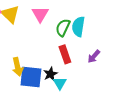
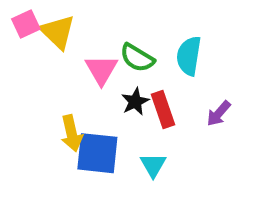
pink triangle: (40, 14) -> (101, 70), moved
green semicircle: (63, 28) -> (137, 58), moved, turned -84
black star: (50, 74) -> (135, 102), moved

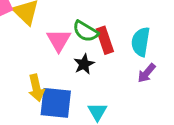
cyan semicircle: (189, 56) -> (141, 42), moved
red rectangle: (163, 109) -> (105, 40), moved

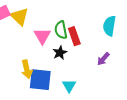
green semicircle: (85, 31) -> (61, 30), turned 48
cyan semicircle: (141, 42) -> (109, 26), moved

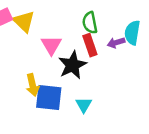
green semicircle: (61, 30) -> (90, 23), moved
black star: (60, 53) -> (72, 65), size x1.6
purple arrow: (103, 59) -> (116, 43), moved, turned 32

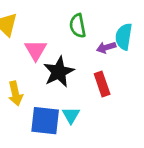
red rectangle: (90, 45) -> (102, 84), moved
blue square: (49, 97) -> (45, 121), moved

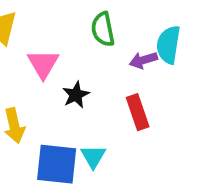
black star: (59, 72) -> (76, 95), size x0.6

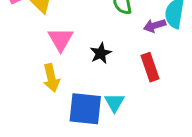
pink triangle: (43, 64) -> (61, 39), moved

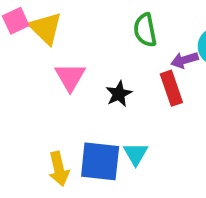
red rectangle: (150, 67) -> (171, 88), moved
yellow arrow: (51, 78) -> (59, 169), moved

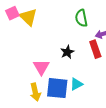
pink triangle: (70, 77) -> (41, 67), moved
cyan triangle: (136, 154) -> (76, 84), turned 32

